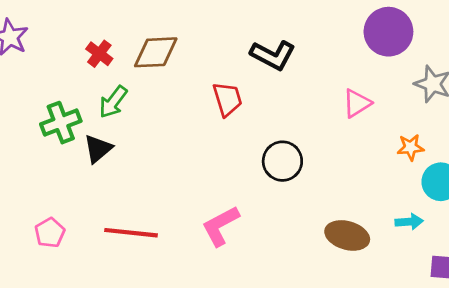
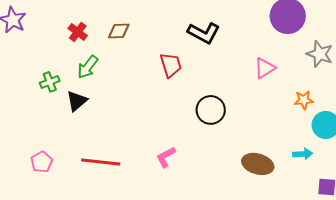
brown diamond: (156, 52) -> (119, 31), size x0.7
green cross: (61, 123) -> (50, 82), size x0.7
pink L-shape: (221, 226) -> (166, 157), size x0.7

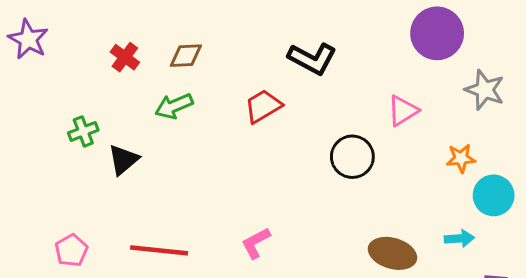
red trapezoid: (171, 65) -> (263, 106), turned -104
green arrow: (88, 67) -> (174, 106), moved, turned 30
black circle: (211, 110) -> (352, 157), moved

